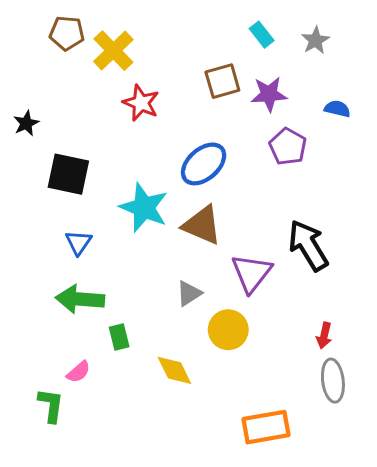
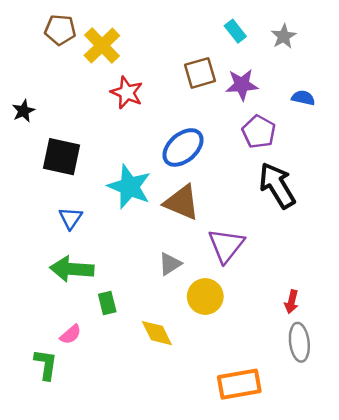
black arrow: (308, 245) -> (277, 185), moved

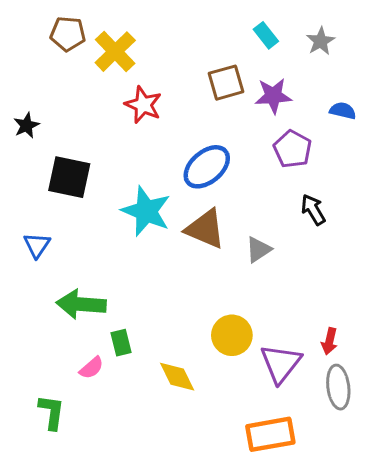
black arrow: (277, 185) -> (313, 210), size x0.6
blue triangle: (71, 218) -> (37, 245), moved
purple triangle: (226, 246) -> (281, 363), moved
gray triangle: (170, 264) -> (258, 250), moved
pink semicircle: (71, 334) -> (91, 368), moved

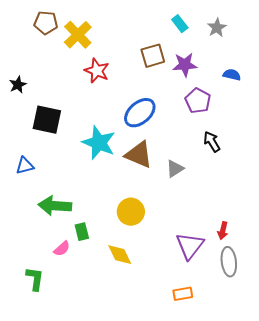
blue triangle: (37, 245) -> (25, 166), turned 42
yellow circle: (232, 335) -> (131, 212), moved
orange rectangle: (270, 434) -> (183, 294), size x0.6

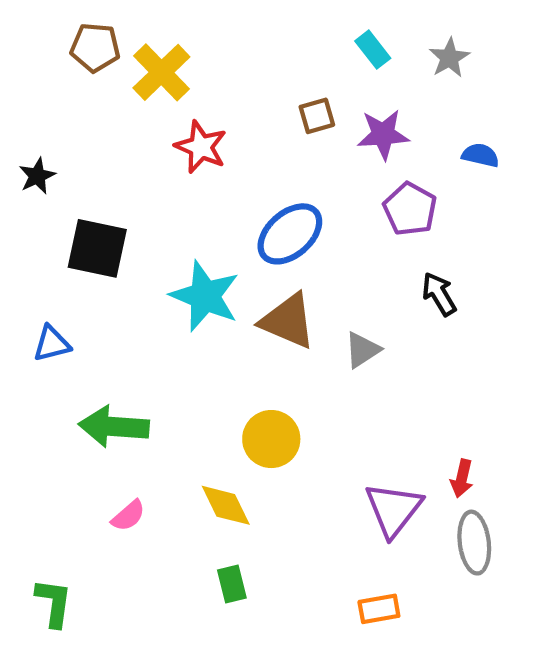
brown square: (153, 56) -> (317, 116), size x0.7
green rectangle: (82, 232) -> (232, 584), moved
yellow diamond: (120, 255) -> (226, 505), moved
green L-shape: (35, 279) -> (54, 603), moved

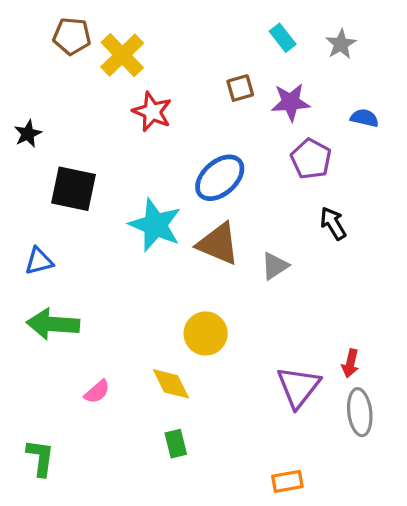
green arrow: (114, 427) -> (53, 324), moved
orange rectangle: (379, 609) -> (287, 481), moved

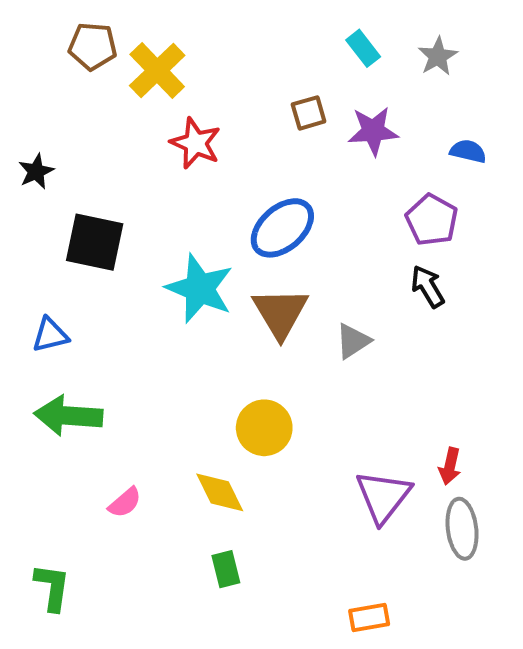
purple pentagon: (311, 159) -> (432, 220), moved
brown triangle: (218, 244) -> (280, 313), turned 36

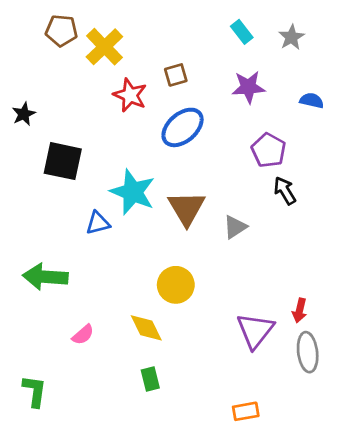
brown square: (309, 113) -> (176, 75), moved
purple pentagon: (432, 220) -> (269, 150), moved
blue ellipse: (282, 228) -> (183, 127), moved
blue triangle: (50, 335) -> (98, 223), moved

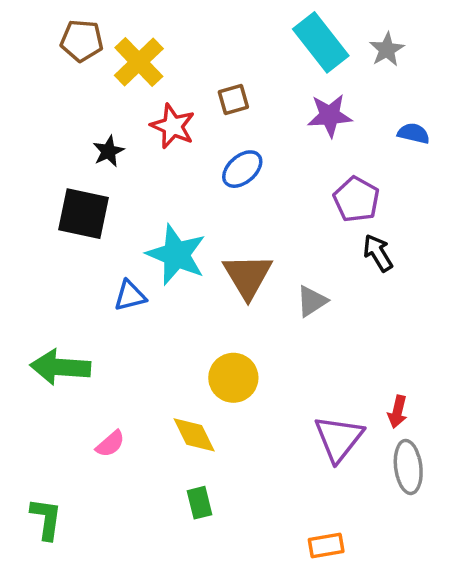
cyan rectangle: (242, 32) -> (321, 42), size x1.8
black star: (24, 114) -> (108, 151), moved
blue ellipse: (183, 127) -> (242, 169), size x0.7

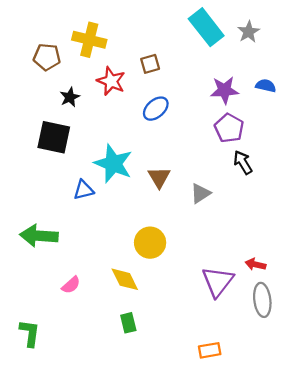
brown pentagon: (82, 41) -> (47, 57), moved
yellow cross: (139, 62) -> (89, 40), turned -32
purple star: (330, 116) -> (225, 90), moved
brown triangle: (248, 276) -> (159, 177), size x0.7
red arrow: (398, 412) -> (255, 264), turned 90

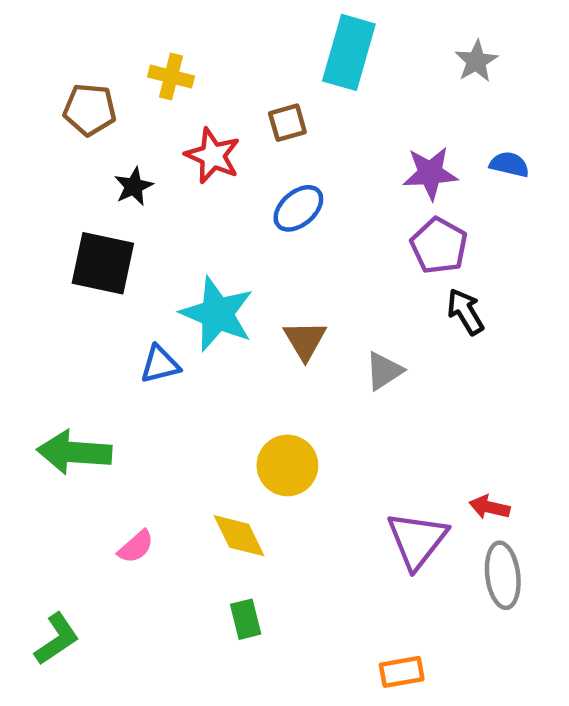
cyan rectangle: (206, 27) -> (349, 52), moved, turned 54
yellow cross: (89, 40) -> (171, 77), size x0.7
green L-shape: (30, 333) -> (57, 639), turned 48

